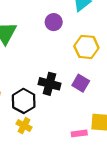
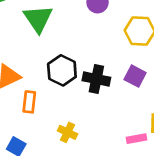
black hexagon: (24, 101) -> (62, 70), moved

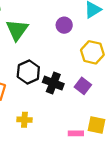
yellow cross: (68, 132) -> (24, 120), turned -32

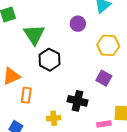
black hexagon: (28, 72) -> (50, 60), moved
black cross: (53, 83) -> (77, 101), moved

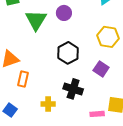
purple circle: (78, 24) -> (64, 13), moved
black hexagon: (50, 60) -> (68, 53), moved

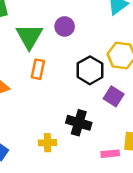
black hexagon: (68, 53) -> (90, 70), moved
orange rectangle: (23, 79) -> (38, 69), moved

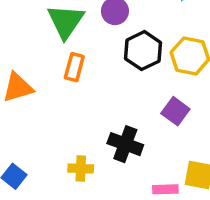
black hexagon: (90, 70) -> (143, 51), moved

